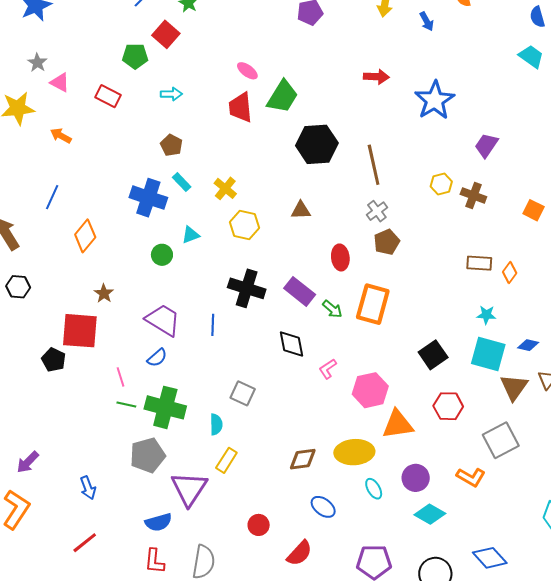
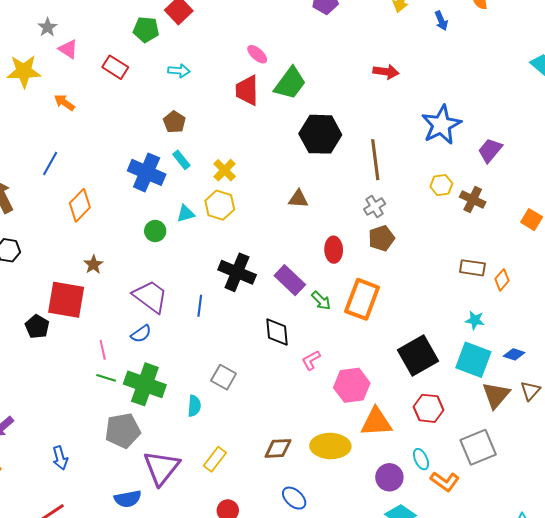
blue star: (435, 100) -> (441, 125), moved
yellow hexagon: (245, 225) -> (220, 205), moved
black square: (433, 355) -> (418, 356), size x1.4
yellow rectangle: (226, 460) -> (215, 459), moved
cyan ellipse: (374, 489) -> (421, 459), moved

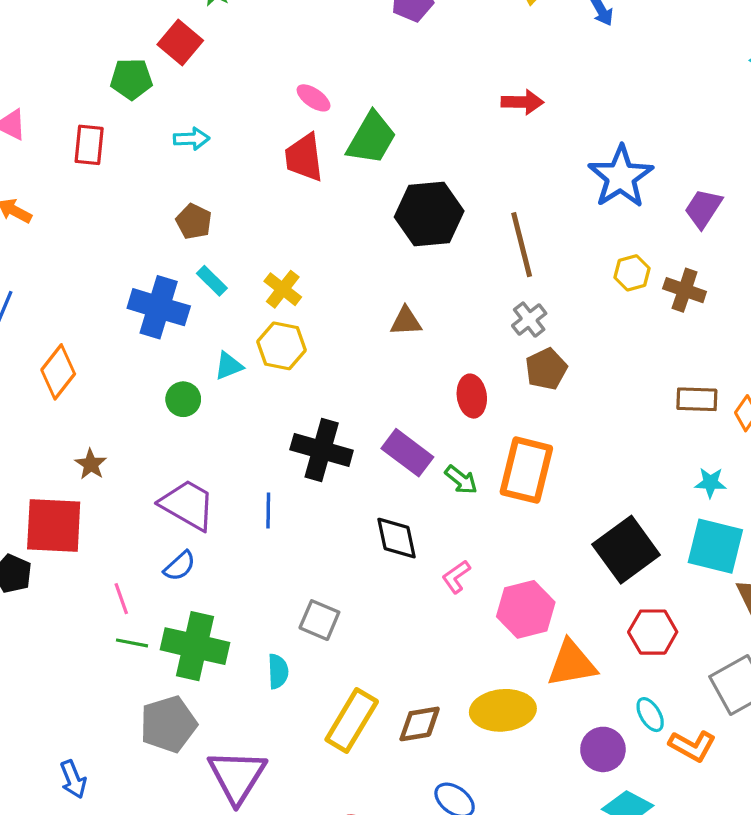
red rectangle: (115, 67) -> (89, 145), turned 70
yellow rectangle: (215, 459) -> (352, 721), moved, size x1.5

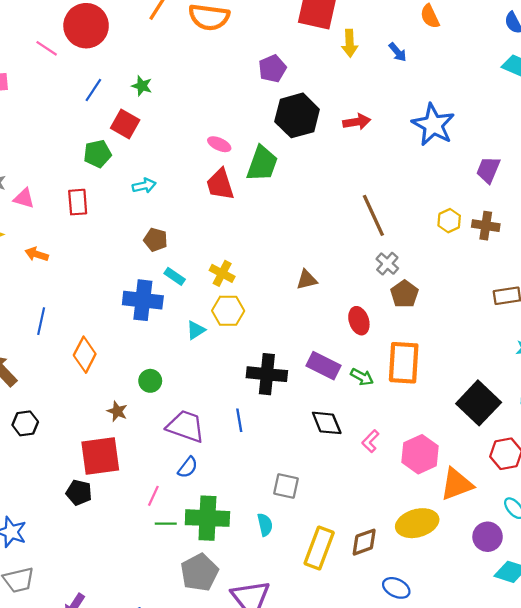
blue star: (621, 177) -> (433, 125), moved
black hexagon: (429, 214) -> (297, 115), moved
green circle: (183, 399) -> (150, 381), moved
pink line: (121, 599) -> (153, 496), turned 54

